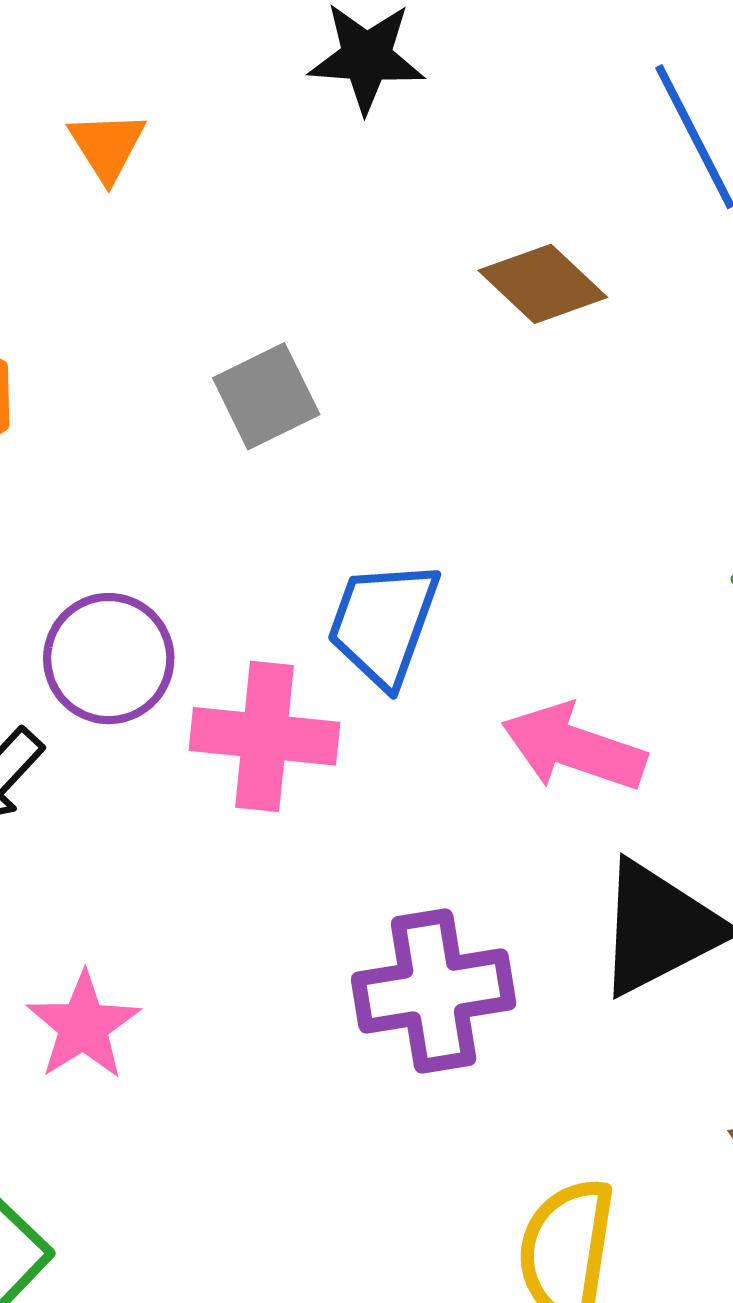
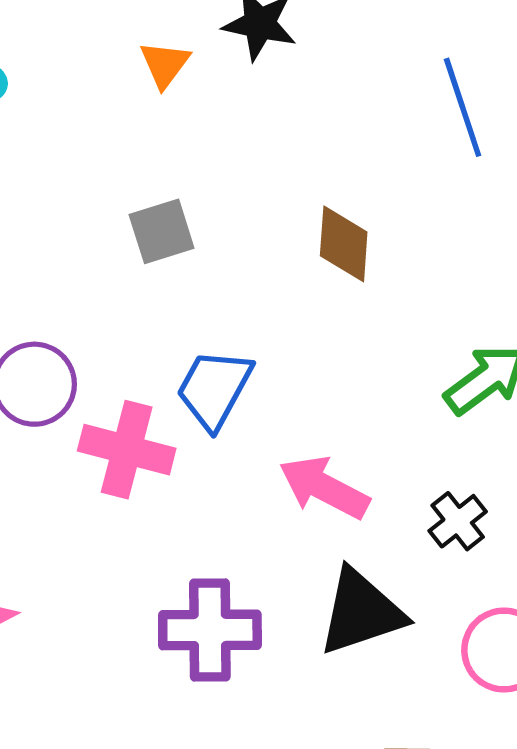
orange triangle: (107, 146) -> (165, 64), moved
brown diamond: (543, 284) -> (344, 244), moved, turned 42

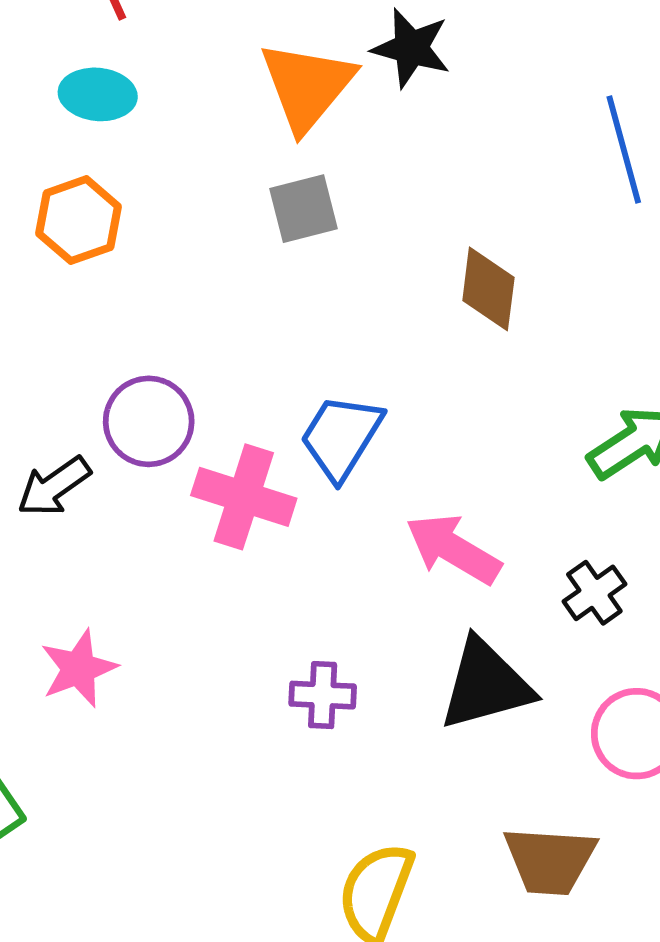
orange triangle: (165, 64) -> (307, 86), size x1.8
gray square: (162, 231) -> (304, 209), moved
purple cross: (210, 630) -> (323, 695), size x0.6

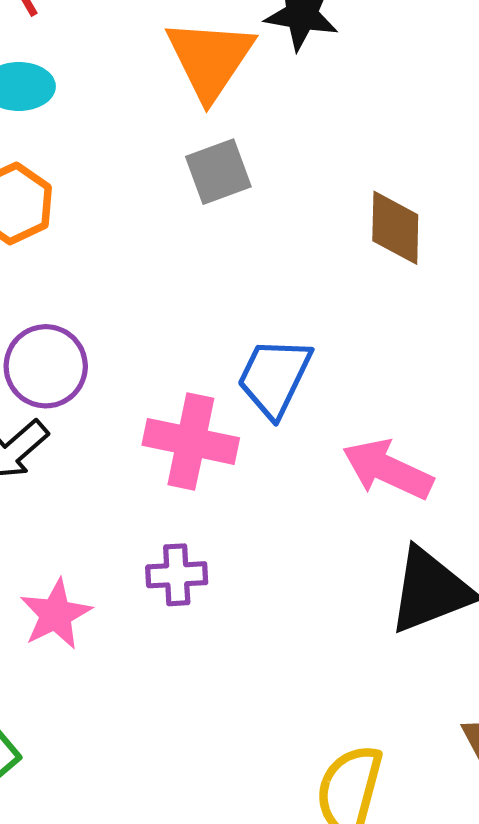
purple circle: (149, 421) -> (46, 366), moved
purple cross: (323, 695) -> (177, 575), moved

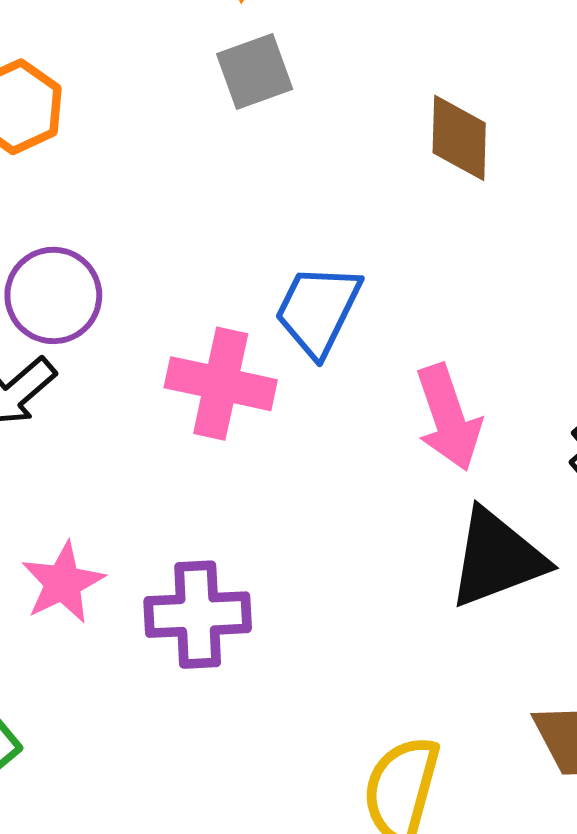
pink arrow: (388, 469) -> (448, 418), turned -134
purple cross: (177, 575) -> (198, 615), moved, size x1.5

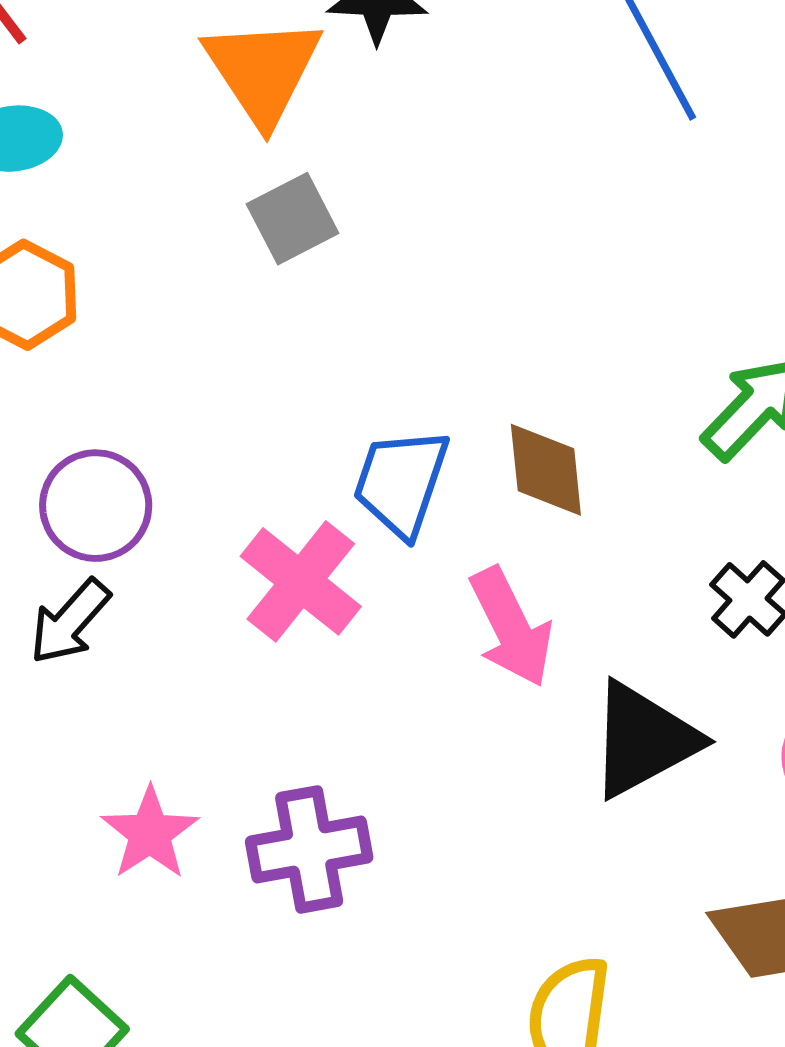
brown diamond: (459, 138) -> (546, 470), moved
pink cross: (221, 384) -> (301, 581), turned 34
pink arrow: (448, 418) -> (511, 627), moved

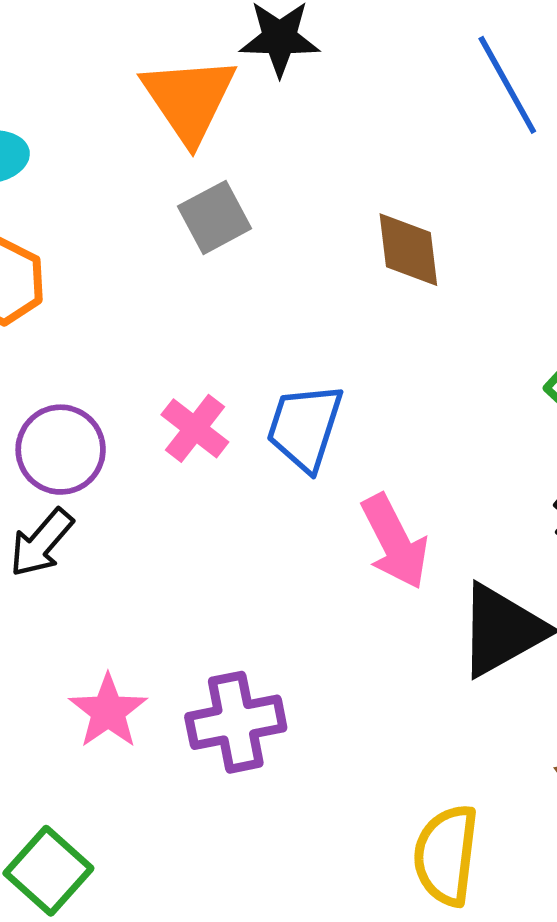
brown diamond: (546, 470) -> (408, 250), moved
pink cross: (301, 581) -> (195, 428), moved, size x0.7

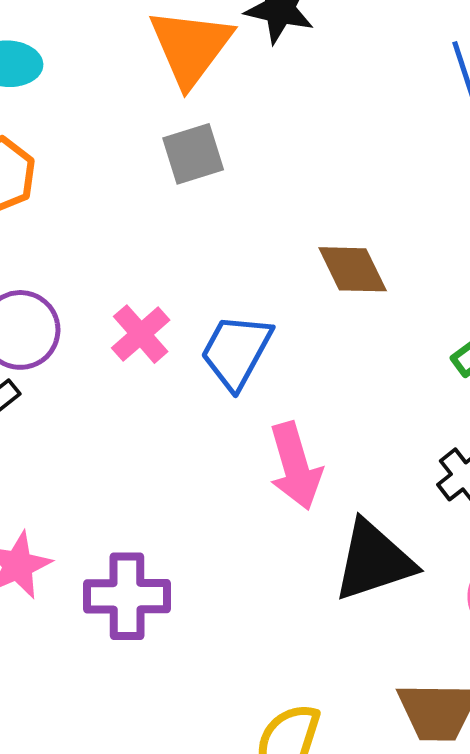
brown diamond: (408, 250) -> (353, 269), moved, turned -30

